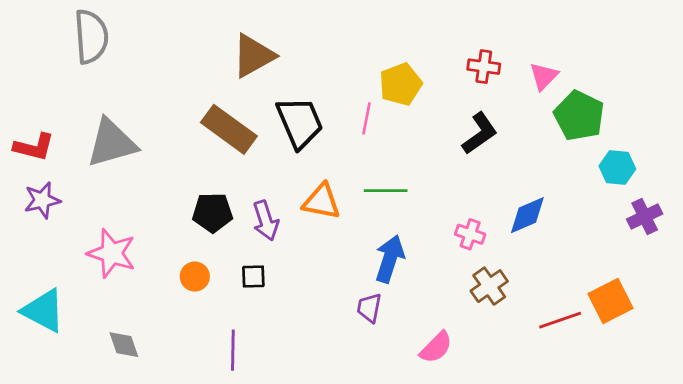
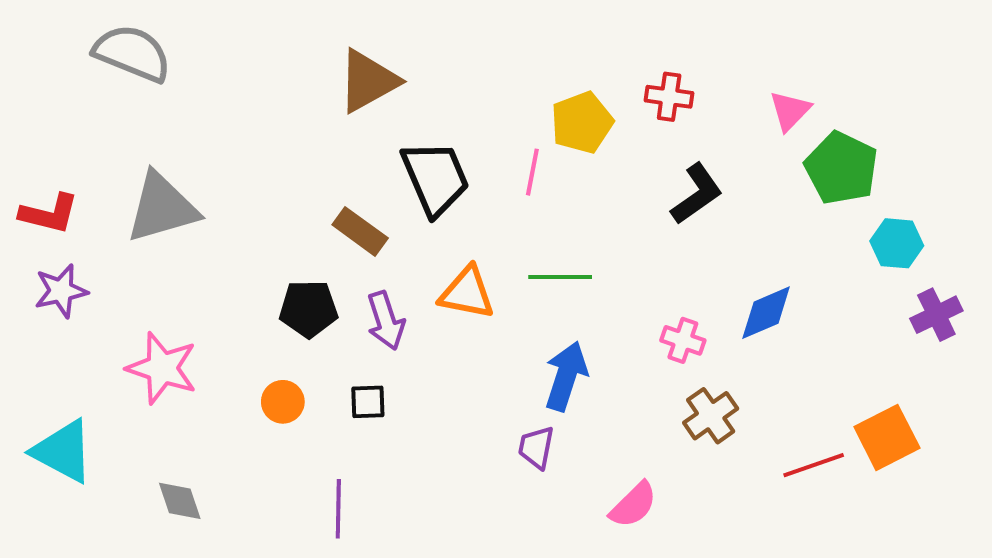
gray semicircle: (91, 37) -> (132, 53), turned -64
red cross: (484, 67) -> (669, 97), moved
brown rectangle: (229, 129) -> (360, 231), moved, size x0.7

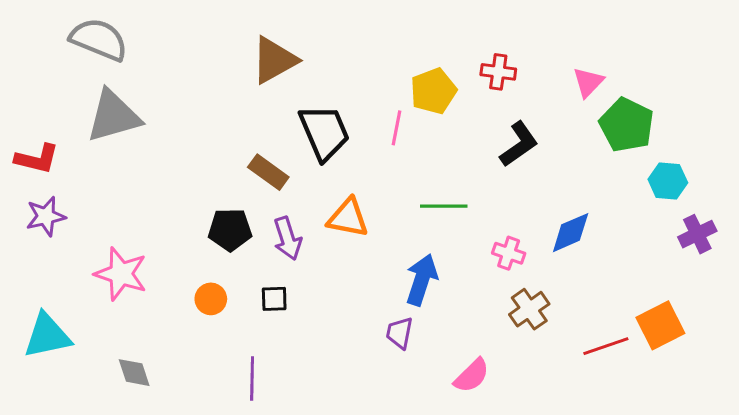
gray triangle: (162, 208) -> (114, 116), moved
green line: (560, 277) -> (444, 206), moved
cyan triangle: (63, 451) -> (47, 336), turned -40

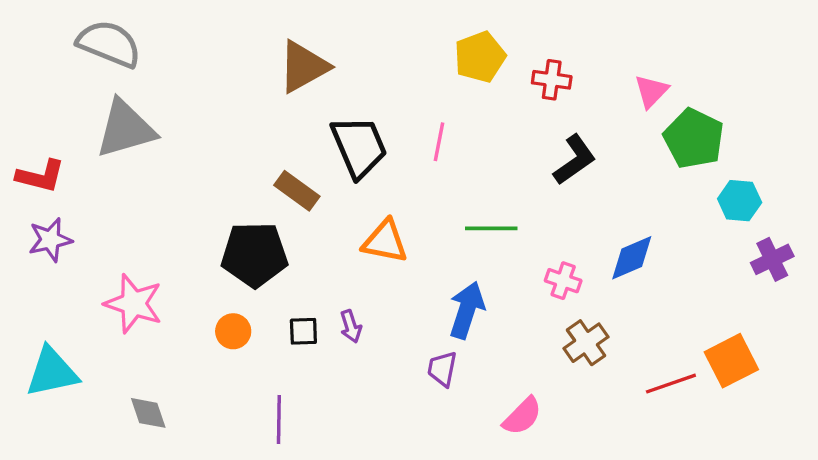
yellow pentagon: (433, 91) -> (480, 57), moved
black pentagon: (230, 230) -> (254, 255), size x1.4
purple arrow: (287, 238) -> (351, 326), moved, size x0.7

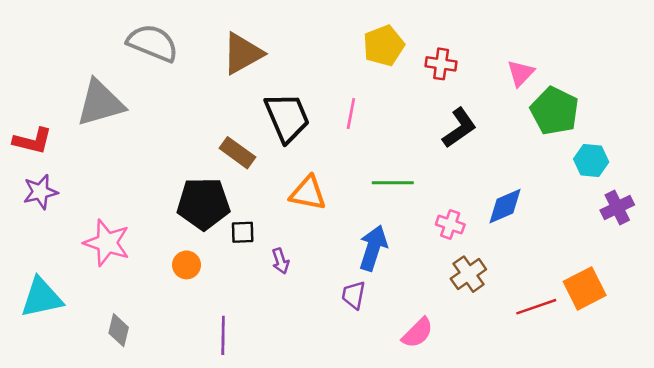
gray semicircle: (109, 44) -> (153, 43), moved
black square: (303, 331) -> (243, 232), moved
gray diamond: (148, 413) -> (119, 330), turned 32

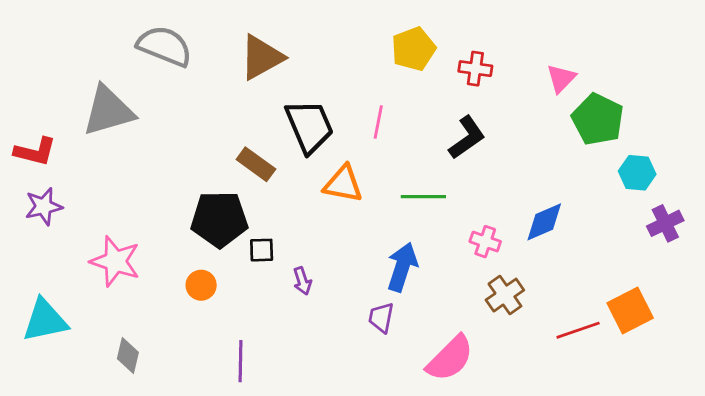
black L-shape: (459, 128) -> (467, 138), moved
orange triangle: (308, 193) -> (343, 184), moved
pink semicircle: (418, 333) -> (450, 358), size x1.4

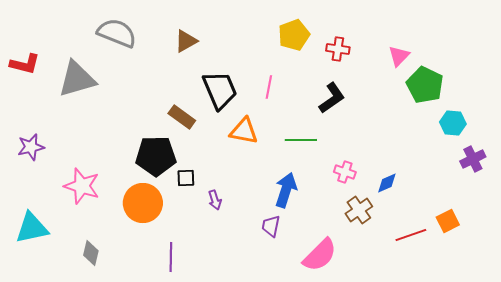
brown triangle: (262, 57) -> (186, 41), size x0.7
red L-shape: (35, 152) -> (25, 64), moved
blue diamond: (544, 222) -> (387, 183), moved, size x0.7
orange circle: (201, 285) -> (143, 203), size x1.8
orange square: (630, 311) -> (448, 221), size x0.7

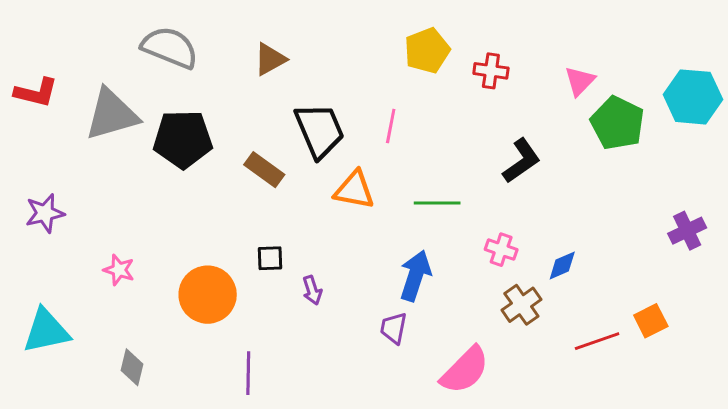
black L-shape: (332, 98) -> (521, 161), moved
cyan hexagon: (453, 123) -> (693, 97), moved, size x1.5
black pentagon: (156, 156) -> (183, 139), moved
pink star: (82, 186) -> (119, 270), size x0.6

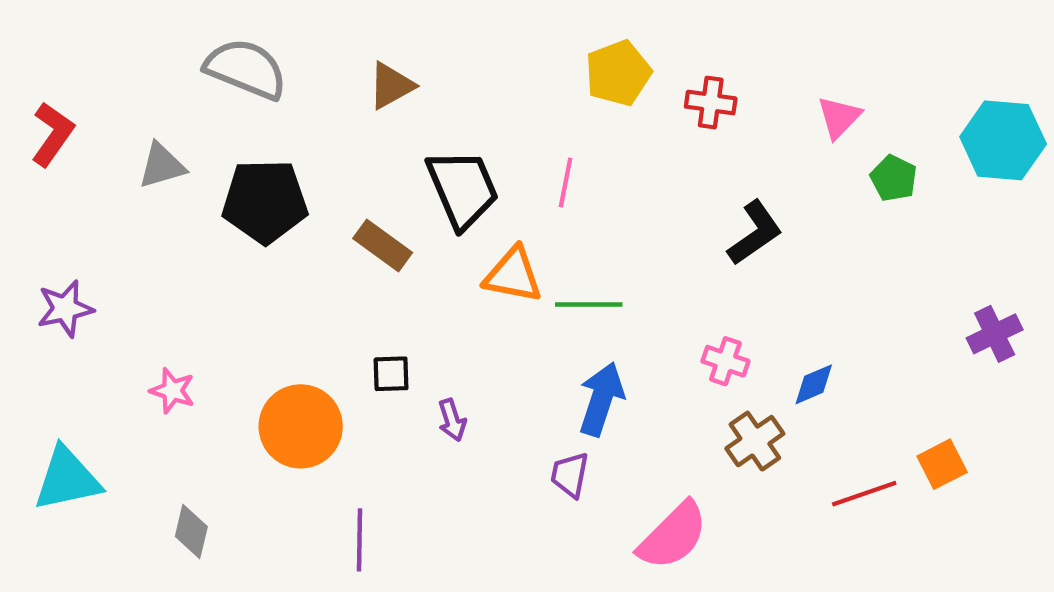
red L-shape: (36, 93) -> (53, 134), turned -69
gray triangle: (112, 114) -> (162, 166), size x0.6
green pentagon: (617, 123) -> (894, 178), size x0.6
green line: (437, 203) -> (589, 304), moved

